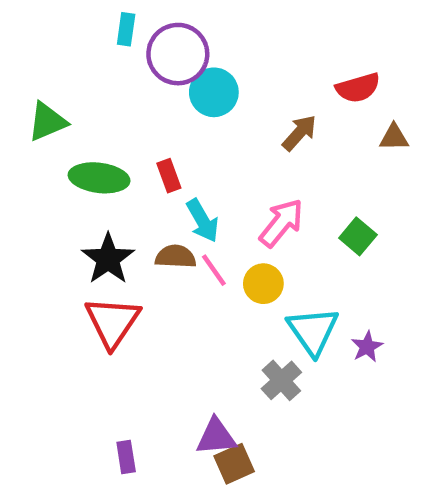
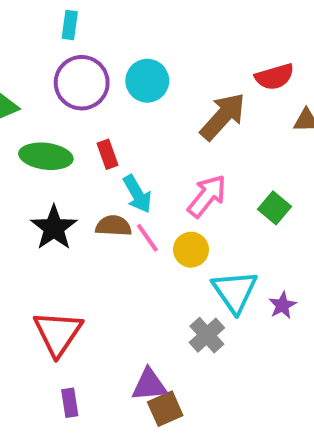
purple circle: (178, 54) -> (82, 83), moved
brown arrow: (299, 133) -> (223, 116), size x1.5
red triangle: (113, 322) -> (58, 333), moved

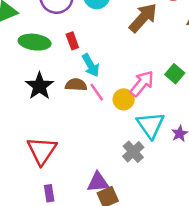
pink arrow: (207, 196) -> (142, 84), moved

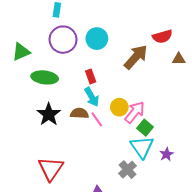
red rectangle: (72, 41) -> (91, 76), moved
green square: (175, 74) -> (145, 128), moved
yellow circle: (124, 99) -> (119, 107), moved

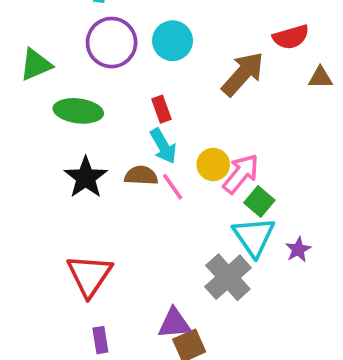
gray cross: (128, 170) -> (228, 277), size x1.4

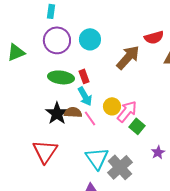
green ellipse: (78, 111) -> (61, 77), moved
black star: (86, 177) -> (57, 113), moved
cyan triangle: (254, 237) -> (97, 158), moved
red triangle: (89, 275) -> (45, 151), moved

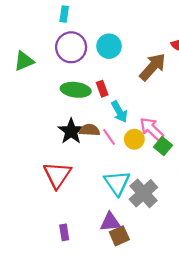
cyan arrow: (85, 96) -> (119, 112), moved
yellow circle: (112, 106) -> (134, 139), moved
pink arrow: (127, 111) -> (152, 129), turned -85

